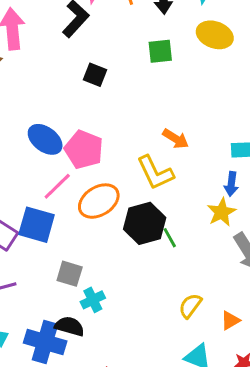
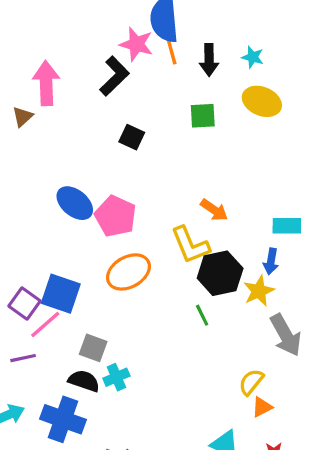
pink line: (57, 186) -> (45, 325), moved
black hexagon: (145, 223) -> (220, 273), moved
yellow semicircle: (190, 306) -> (251, 382), moved
black semicircle: (70, 326) -> (84, 381), moved

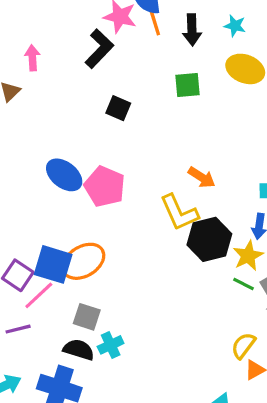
pink arrow: (46, 83) -> (32, 58), size x0.6
orange ellipse: (128, 272) -> (83, 261), moved
green line: (202, 315) -> (243, 284), moved, turned -35

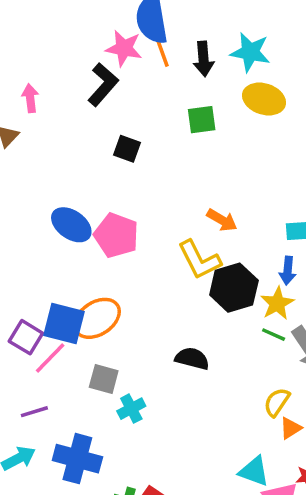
cyan star: (235, 26) -> (250, 52), size x1.6
purple line: (18, 329) -> (34, 412), moved
black semicircle: (79, 350) -> (192, 359), moved

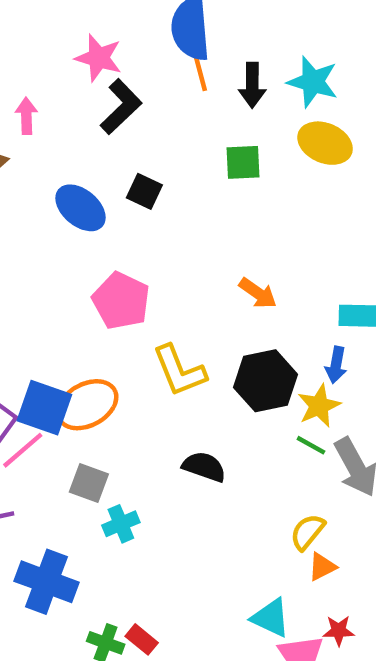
pink star: (124, 48) -> (99, 58), moved
blue ellipse: (71, 225) -> (80, 208), moved
yellow L-shape: (199, 260) -> (179, 371), moved

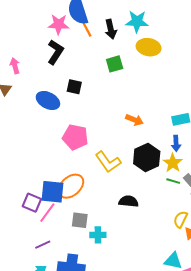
pink star: (99, 58) -> (59, 24), moved
cyan cross: (121, 524) -> (98, 235), turned 35

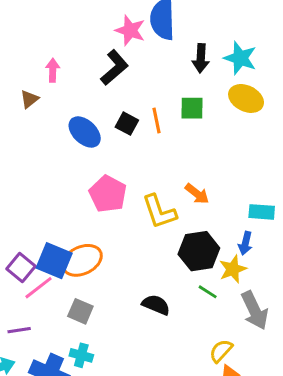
orange line: (86, 29) -> (157, 121), moved
yellow L-shape: (108, 162) -> (159, 212), moved
green line: (173, 181) -> (208, 292), moved
cyan cross: (98, 235) -> (81, 355), moved

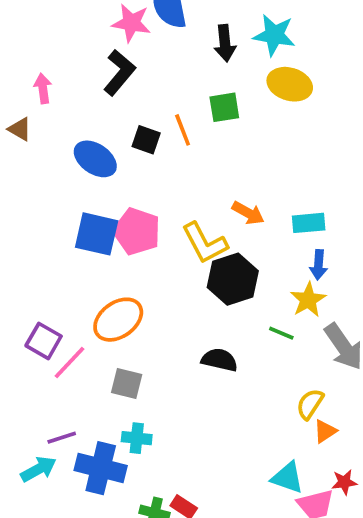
brown triangle: (29, 99) -> (20, 129), turned -42
cyan rectangle: (262, 212) -> (309, 223), moved
black hexagon: (199, 251) -> (233, 279), moved
blue square: (54, 261) -> (97, 234), moved
purple line: (19, 330) -> (62, 438), moved

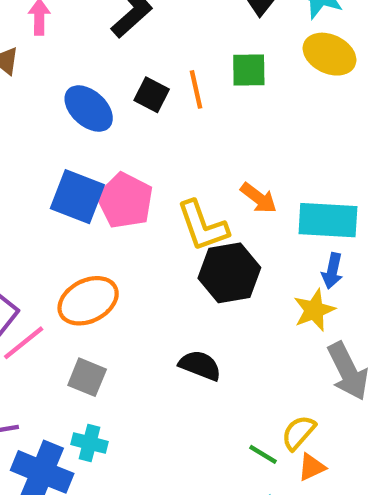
cyan rectangle: (309, 223) -> (328, 220), size x1.5
green line: (281, 333) -> (263, 454), moved

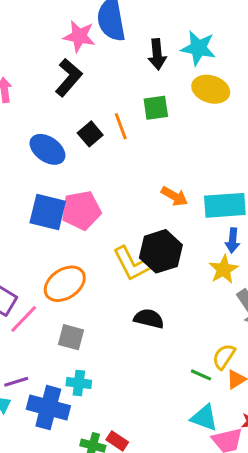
black square: (152, 95) -> (90, 134), turned 30
pink pentagon: (125, 201) -> (81, 210), turned -30
yellow L-shape: (203, 226) -> (132, 264), moved

